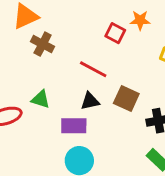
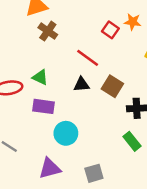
purple rectangle: (74, 126) -> (43, 106), moved

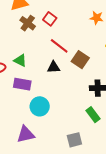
red square: (110, 30) -> (50, 19), moved
brown square: (112, 86) -> (80, 60), moved
gray square: (94, 173) -> (74, 140), moved

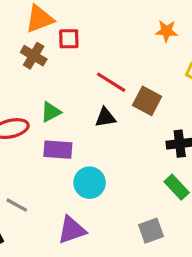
red square: (50, 19) -> (69, 39), moved, turned -32
brown cross: (28, 23) -> (34, 56), moved
green triangle: (20, 60) -> (51, 112), turned -48

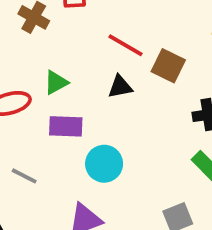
gray line: (17, 205) -> (24, 176), moved

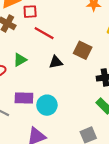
red line: (125, 45) -> (44, 33), moved
purple rectangle: (66, 126) -> (24, 98), moved

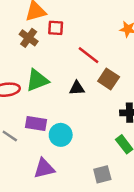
red line: (44, 33) -> (88, 55), moved
green triangle: (20, 60) -> (37, 80), size x1.5

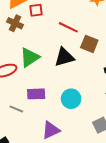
black triangle: (77, 88) -> (64, 57), size x1.5
cyan circle: (61, 135) -> (71, 99), moved

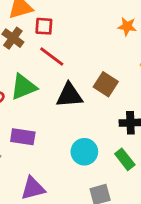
red line: (68, 27) -> (52, 57), moved
cyan circle: (71, 99) -> (84, 152), moved

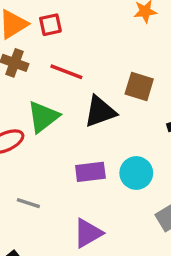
red square: (44, 26) -> (50, 25), moved
purple rectangle: (23, 137) -> (90, 172), moved

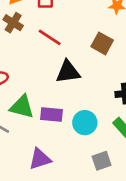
brown square: (139, 86) -> (102, 43), moved
green triangle: (43, 117) -> (22, 107), moved, turned 40

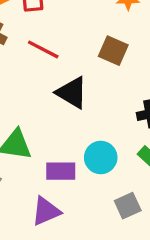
black triangle: (68, 72) -> (72, 93), turned 44
purple rectangle: (51, 115) -> (61, 171), moved

